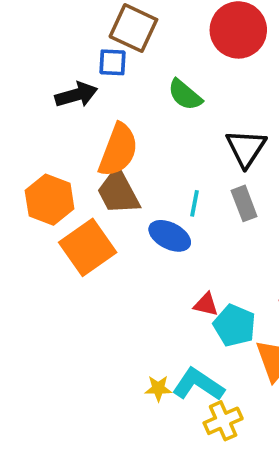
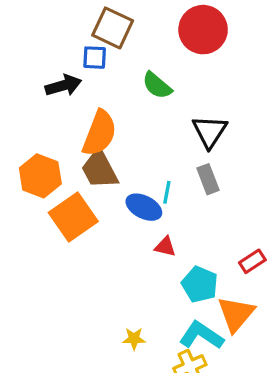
cyan line: (194, 203) -> (167, 192), moved
red triangle: (206, 304) -> (165, 247), moved
cyan L-shape: (198, 385) -> (201, 335), moved

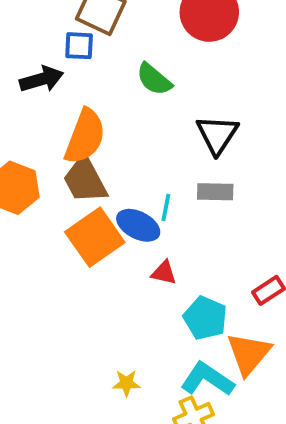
gray rectangle: (208, 179) -> (215, 192), turned -68
orange square: (73, 217) -> (95, 237), moved

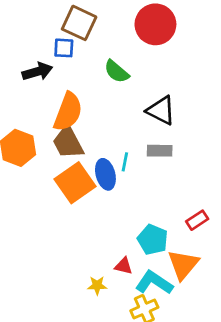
black triangle: (217, 135) -> (161, 110), turned -36
blue ellipse: (138, 225) -> (105, 174), turned 48
red triangle: (164, 273) -> (124, 266), moved

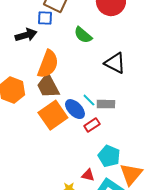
gray rectangle: (160, 151) -> (106, 104), moved
cyan line: (125, 162) -> (89, 100), turned -56
blue ellipse: (105, 174) -> (75, 109), turned -30
red rectangle: (197, 220) -> (92, 125), moved

